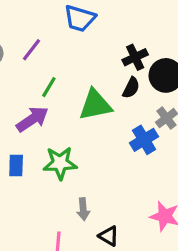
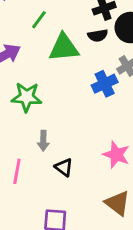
green line: (49, 87) -> (39, 20), moved
black semicircle: (131, 88) -> (98, 35), turned 48

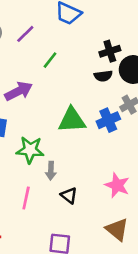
green triangle: (64, 48) -> (72, 120), moved
green star: (27, 97) -> (30, 150), moved

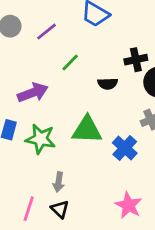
black semicircle: (103, 76) -> (108, 84), moved
blue cross: (108, 120) -> (125, 148), moved, turned -30
green star: (30, 150) -> (41, 139), moved
black triangle: (69, 196) -> (60, 209), moved

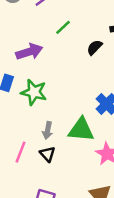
black semicircle: (108, 84) -> (95, 47), turned 133
green triangle: (87, 130) -> (81, 130), moved

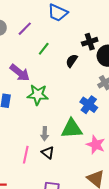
purple arrow: (29, 52) -> (20, 73), turned 65
green star: (34, 92) -> (38, 95), moved

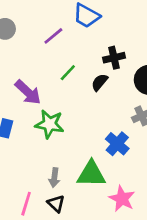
purple line: (25, 29) -> (53, 36), moved
black cross: (90, 42) -> (114, 58), moved
green line: (44, 49) -> (68, 73), moved

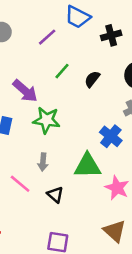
black cross: (114, 58) -> (111, 35), moved
gray arrow: (54, 178) -> (43, 162), moved
pink line: (26, 204) -> (20, 184), moved, turned -65

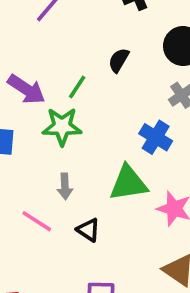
green line: (62, 71) -> (77, 87), moved

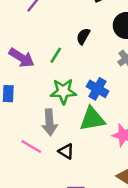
green star: (62, 126) -> (63, 91), moved
blue cross: (156, 137) -> (98, 89), moved
gray arrow: (65, 186) -> (49, 122), size x1.5

